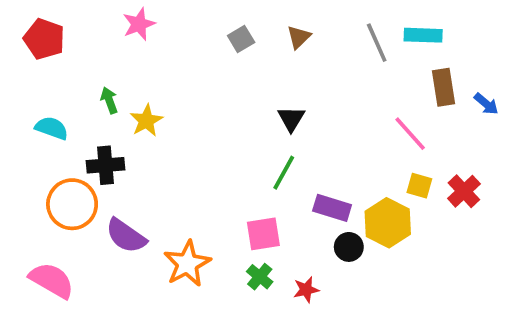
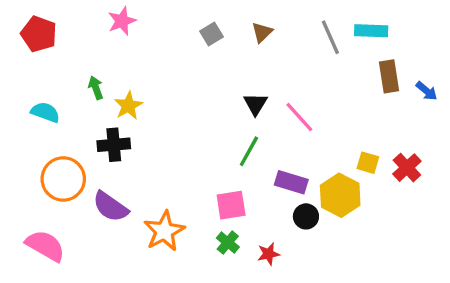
pink line: (410, 134) -> (299, 117), moved
black cross: (106, 165) -> (114, 145), moved

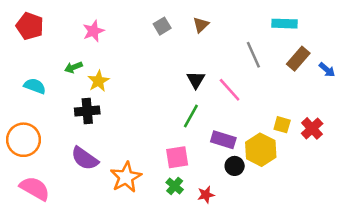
pink star: (122, 21) -> (93, 31), moved
gray line: (330, 37) -> (253, 55), moved
brown rectangle: (389, 76) -> (298, 59), turned 50
green arrow: (96, 88) -> (73, 67), turned -91
orange circle: (63, 179) -> (23, 140), moved

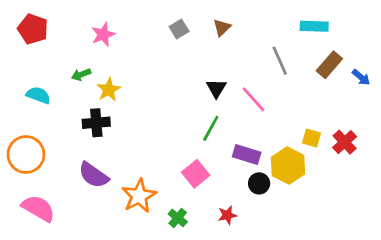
pink square: (177, 157) -> (196, 174), turned -30
green cross: (175, 186) -> (178, 218), moved

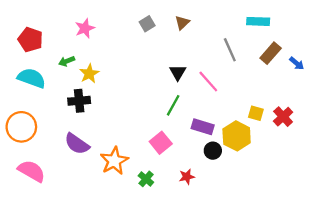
red pentagon: (33, 29) -> (30, 40), moved
cyan semicircle: (38, 95) -> (32, 78), size x1.4

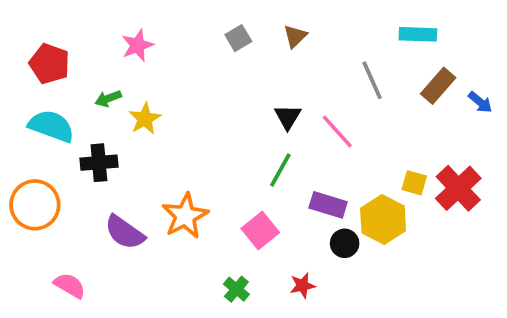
black cross: (79, 101) -> (99, 163), moved
red cross: (283, 117) -> (458, 188), size x1.4
orange star: (114, 161) -> (185, 216), moved
pink semicircle: (32, 171) -> (70, 285), moved, size x0.7

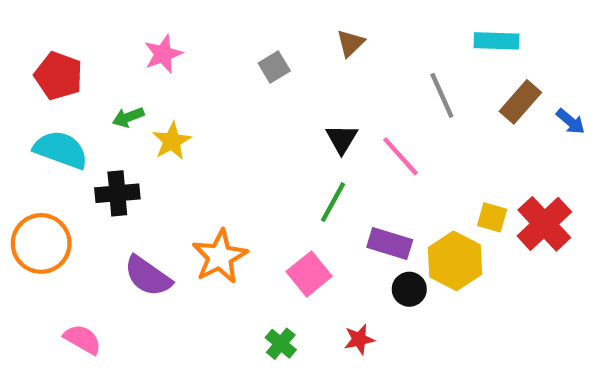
gray square: (238, 38) -> (274, 67), moved

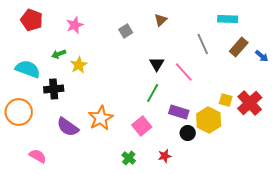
red pentagon: (59, 76) -> (32, 20), moved

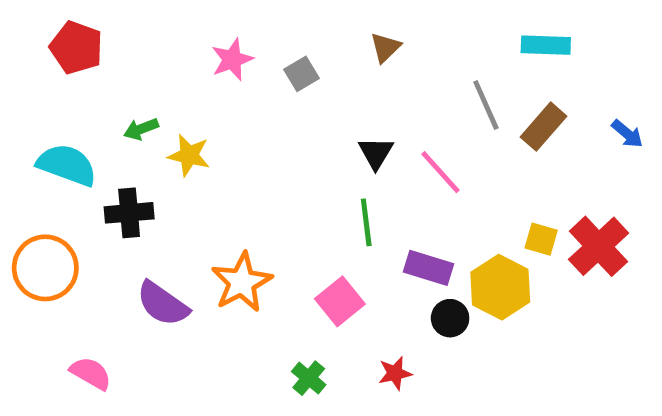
pink star: (75, 25) -> (232, 60), moved
brown rectangle: (239, 47) -> (543, 127), moved
yellow star: (79, 65) -> (189, 155), turned -30
green line: (153, 93) -> (366, 222), turned -36

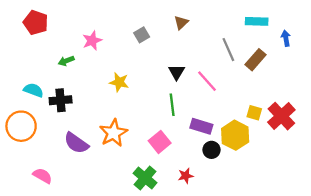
pink star: (232, 60) -> (92, 41), moved
blue arrow: (627, 134) -> (286, 38), moved, turned -140
yellow star: (189, 155) -> (119, 82), moved
cyan semicircle: (67, 165) -> (33, 90), moved, size x0.7
green cross: (309, 378) -> (145, 178), size x1.5

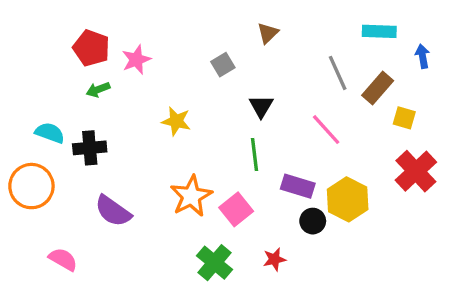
red pentagon: (36, 23) -> (91, 48), moved
gray square: (142, 35) -> (223, 65), moved
pink line: (207, 81) -> (326, 130), moved
yellow square: (254, 113) -> (404, 118), moved
orange star: (113, 133) -> (191, 196), moved

